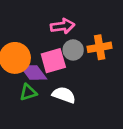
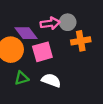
gray circle: (73, 50) -> (68, 22), moved
purple diamond: (33, 72) -> (26, 33), moved

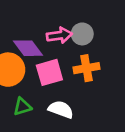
orange cross: (81, 41) -> (86, 68), moved

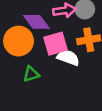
white semicircle: (61, 109) -> (68, 58), moved

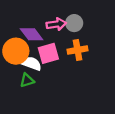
white semicircle: (68, 58) -> (32, 63), moved

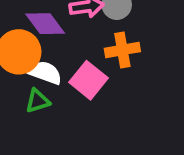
pink square: (48, 53) -> (88, 80), moved, turned -35

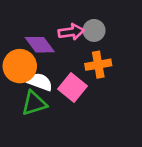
green triangle: (38, 101) -> (34, 103), size x1.4

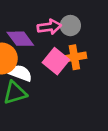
pink square: (73, 88) -> (56, 61), moved

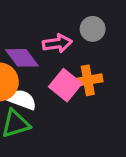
gray circle: (70, 26) -> (93, 29), moved

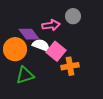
orange cross: (88, 80) -> (70, 66), moved
white semicircle: (22, 100) -> (41, 45), moved

